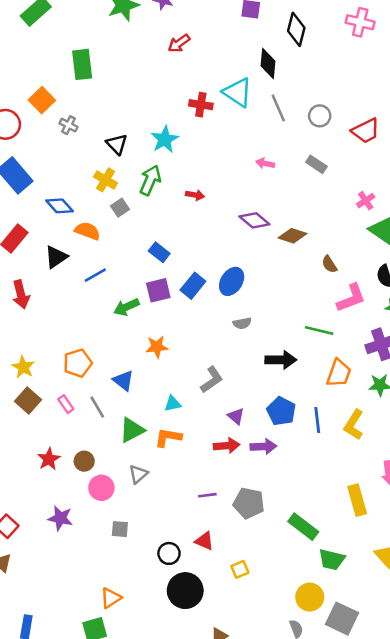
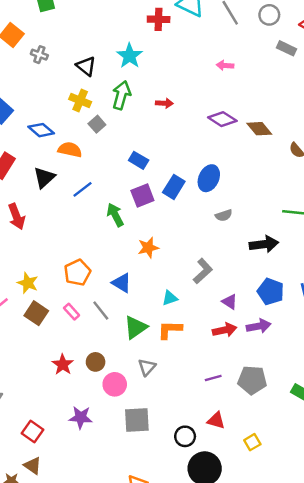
gray rectangle: (316, 164) -> (286, 48), moved
brown diamond: (293, 236) -> (259, 129), turned 40
green arrow: (126, 307) -> (115, 215), turned 95
gray square: (120, 529) -> (137, 420), size x1.6

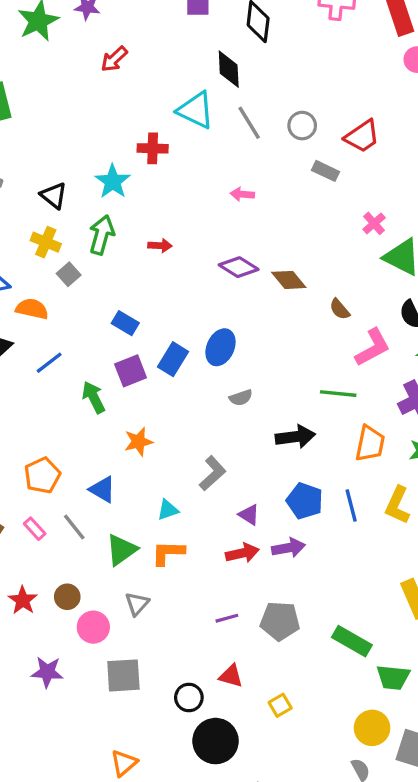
red cross: (159, 19) -> (153, 148), moved

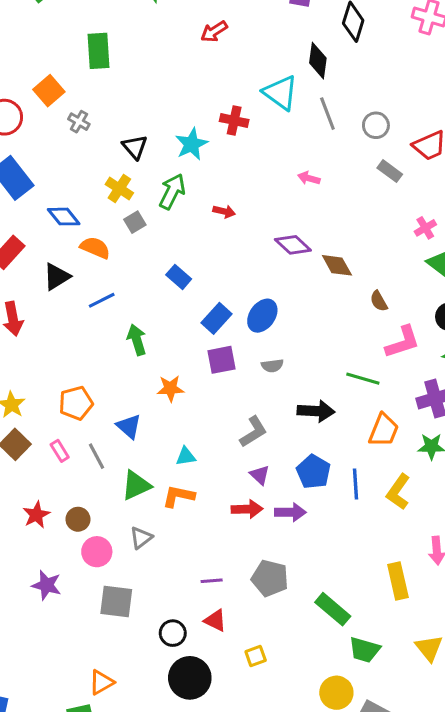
purple square: (131, 371) -> (222, 360), moved
gray L-shape: (213, 473) -> (253, 432), moved
purple line: (227, 618) -> (212, 581), moved

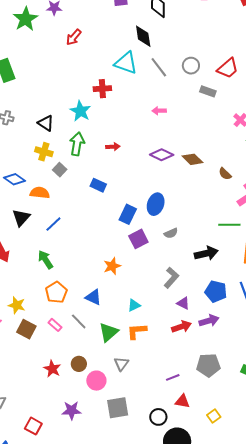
blue rectangle: (179, 277) -> (98, 185), moved
green arrow: (137, 340) -> (45, 260), moved

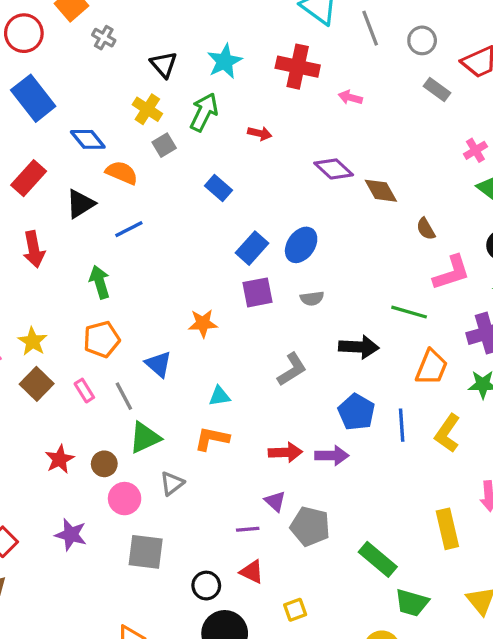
red cross: (102, 89) -> (298, 67), moved, size x1.4
purple triangle: (183, 303) -> (275, 501), moved
green triangle: (109, 332) -> (145, 438), moved

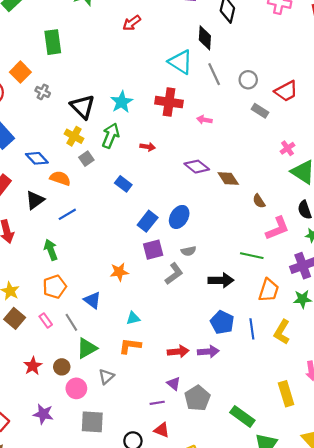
black triangle: (164, 65) -> (83, 107), size x1.4
gray L-shape: (292, 369) -> (174, 274), moved
gray pentagon: (310, 526) -> (197, 398), turned 30

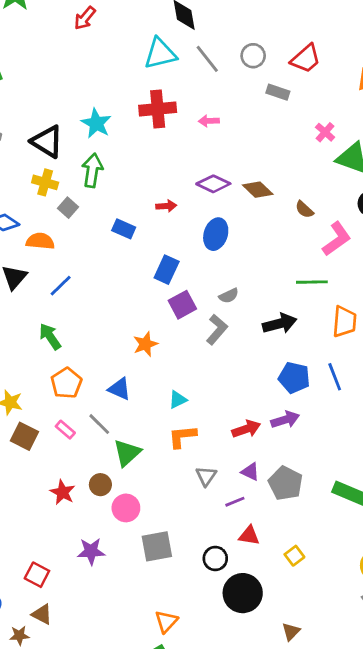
cyan triangle: (181, 62) -> (160, 54), turned -32
red arrow: (148, 147) -> (166, 206), moved
blue ellipse: (179, 217) -> (216, 234), moved
gray triangle: (106, 377) -> (206, 476), moved

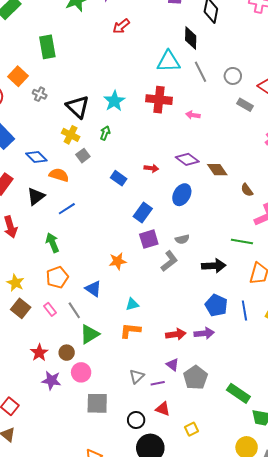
green arrow: (92, 170) -> (105, 133), size x0.6
gray triangle: (206, 476) -> (137, 376), moved
purple star: (91, 551) -> (51, 380), moved

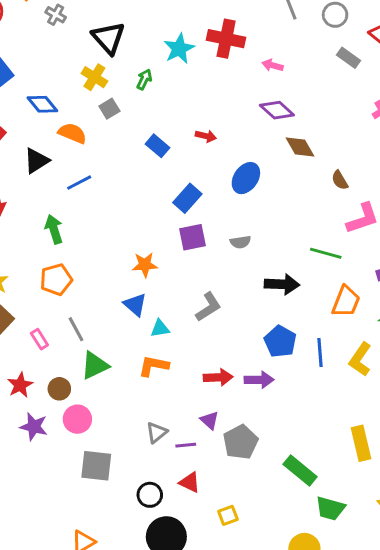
cyan star: (114, 101) -> (179, 49), moved
purple diamond: (187, 159) -> (277, 110), moved
gray L-shape: (169, 261) -> (208, 307), moved
blue triangle: (93, 289) -> (135, 305), moved
pink rectangle: (50, 309) -> (39, 339), moved

